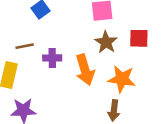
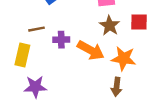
orange arrow: (85, 70) -> (91, 50), turned -44

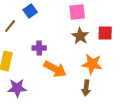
brown line: (37, 29) -> (10, 26), moved, turned -40
orange arrow: (91, 50) -> (55, 69), moved

